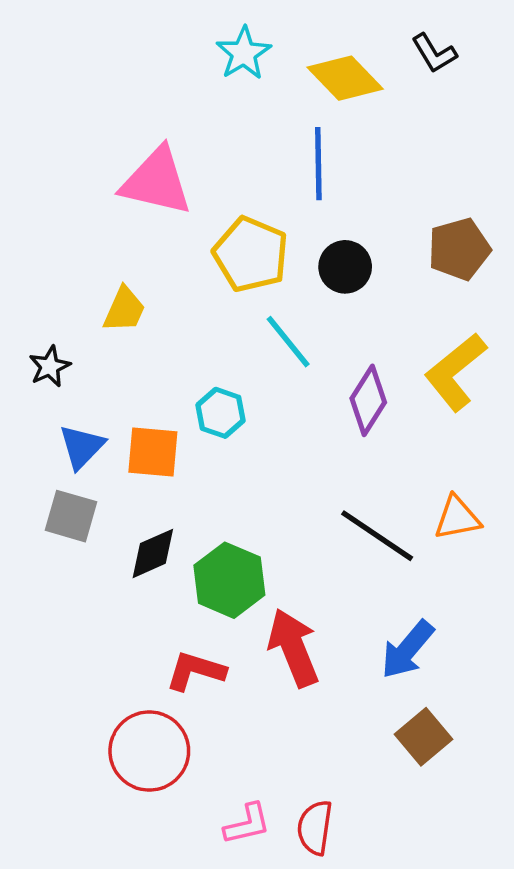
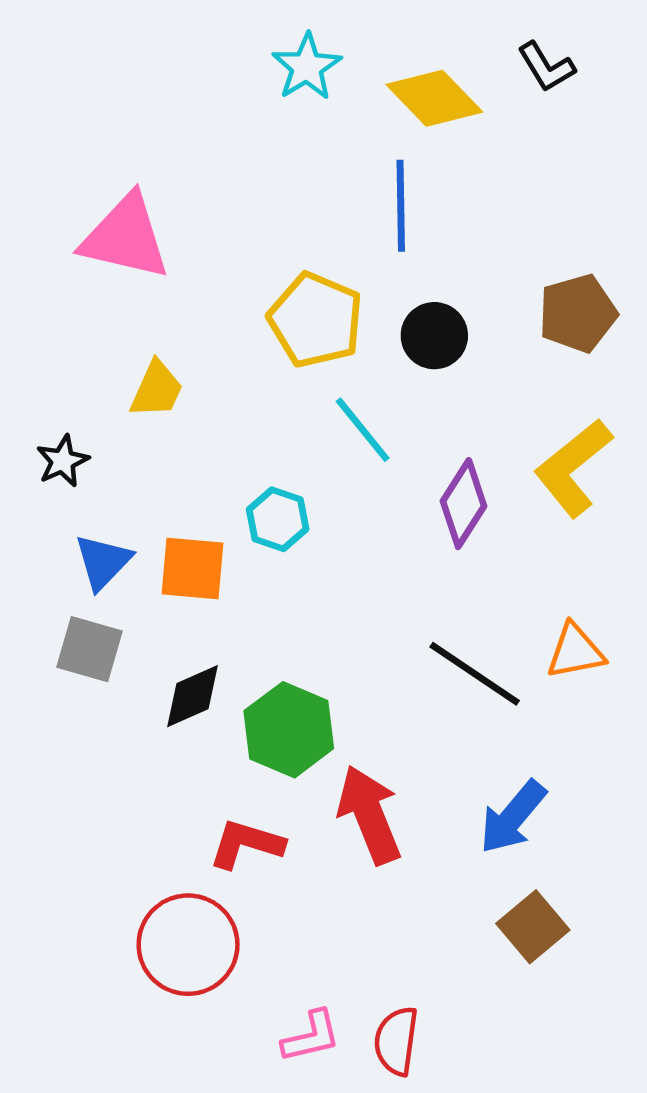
pink triangle: (156, 181) -> (125, 237), moved

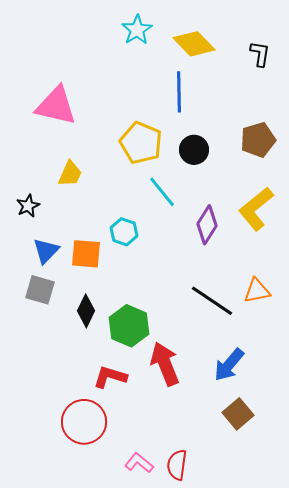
black L-shape: (546, 67) -> (260, 54), moved, turned -140
black diamond: (193, 696) -> (86, 311), turned -40
pink L-shape: (311, 1036) -> (139, 463), turned -128

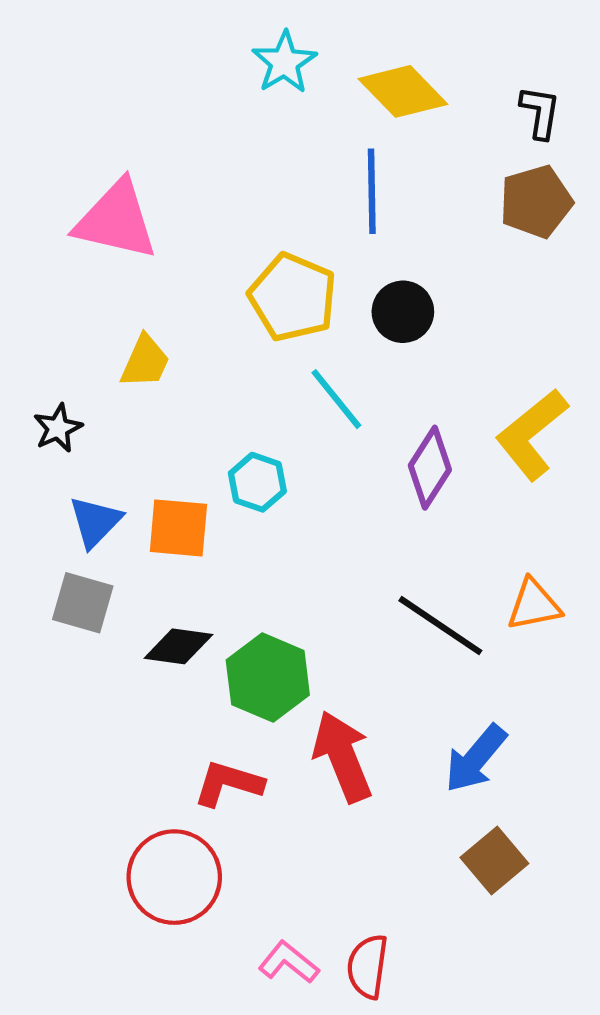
brown pentagon: (258, 140) -> (536, 202), moved
black diamond: (86, 311) -> (178, 646), turned 72

